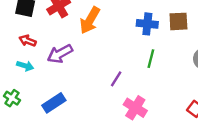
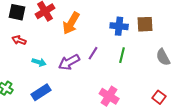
purple arrow: (60, 54) -> (69, 62), moved
cyan arrow: (25, 66) -> (39, 62), moved
purple line: (116, 79) -> (93, 53), moved

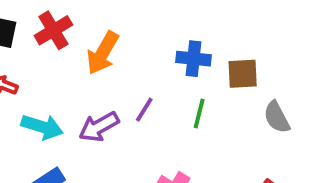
brown square: (145, 24) -> (243, 74), moved
cyan arrow: (39, 62) -> (42, 127), size x1.5

